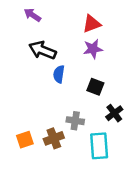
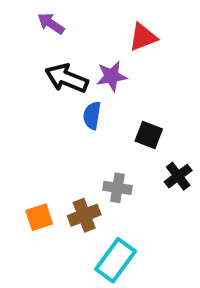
purple star: (93, 49) -> (112, 76), moved
cyan rectangle: (99, 146) -> (115, 260), moved, turned 40

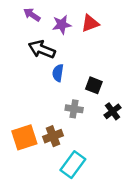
purple star: (112, 76) -> (62, 25), moved
gray cross: (117, 188) -> (74, 109), moved
orange square: (39, 217) -> (24, 137), size x1.5

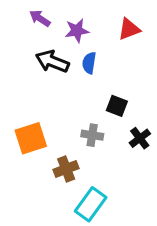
red triangle: (90, 23) -> (129, 29), moved
blue semicircle: (58, 73) -> (89, 63), moved
orange square: (24, 137) -> (31, 138), moved

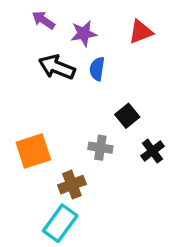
black square: (117, 106) -> (127, 116), turned 30
cyan rectangle: (91, 204) -> (60, 223), moved

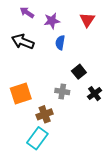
red triangle: (141, 32) -> (87, 20), turned -35
black arrow: (57, 67) -> (23, 42), moved

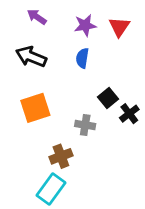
purple star: (52, 21) -> (85, 25), moved
orange square: (21, 94) -> (35, 108), moved
black cross: (94, 94) -> (129, 114), moved

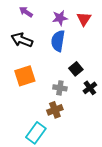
blue semicircle: (82, 58) -> (58, 41), size x1.5
black cross: (129, 114) -> (90, 88), moved
brown cross: (61, 156) -> (55, 110), moved

